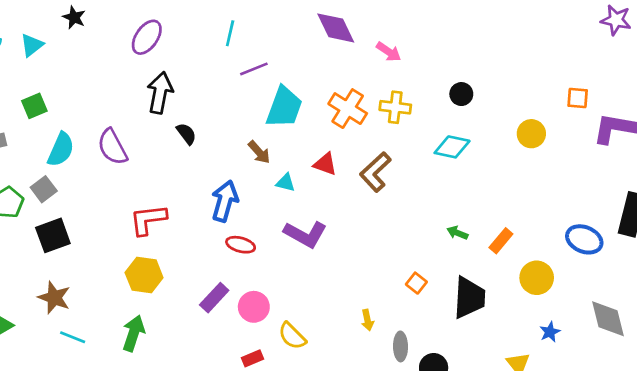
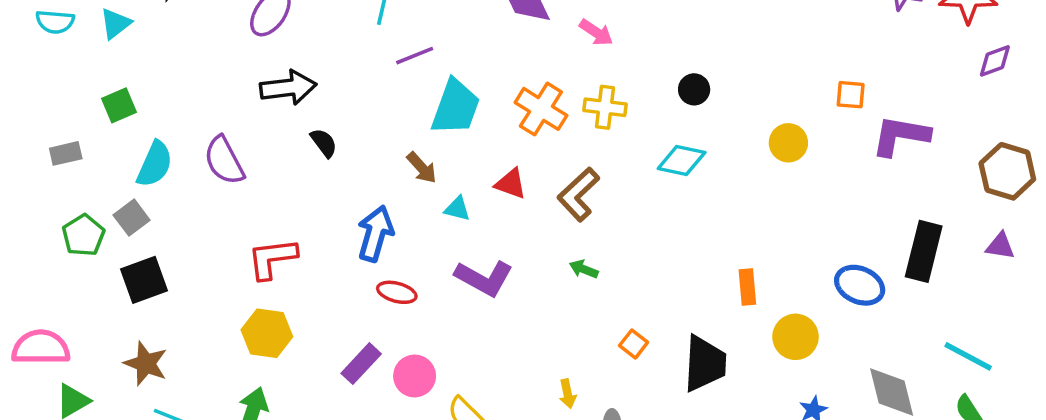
black arrow: (160, 93) -> (288, 88), turned 72
green arrow: (457, 233) -> (584, 269), moved
orange rectangle: (501, 241) -> (747, 287), turned -45

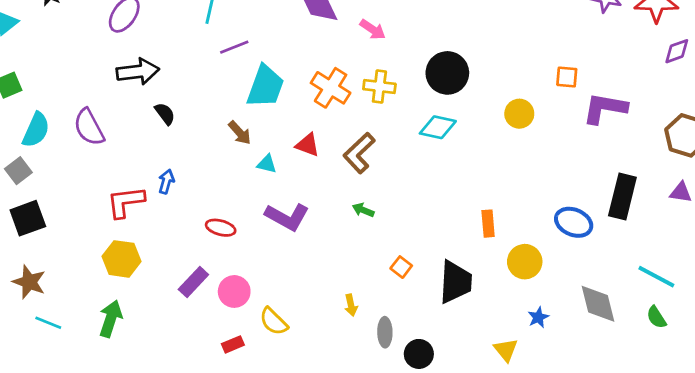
black circle: (694, 89) -> (447, 73), size x1.8
blue arrow: (375, 234) -> (166, 182), moved, size x0.6

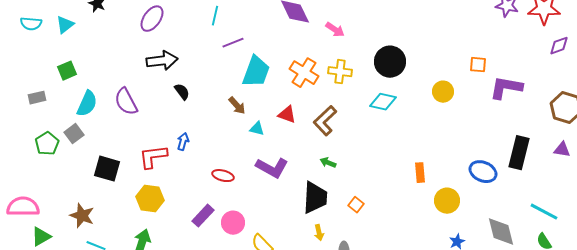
black square: (28, 218) -> (107, 169), moved, turned 36
black trapezoid: (455, 282) -> (315, 198), moved

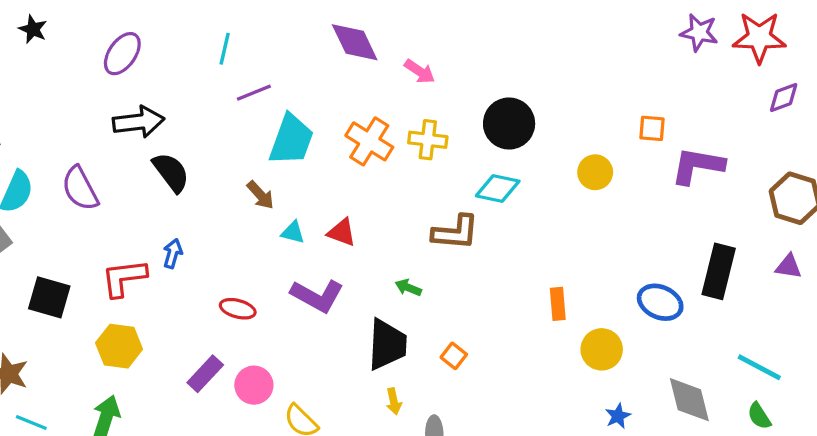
black semicircle: (182, 92) -> (171, 172), size x1.5
red triangle: (287, 115) -> (342, 232), moved
brown L-shape: (325, 121) -> (455, 232), moved, turned -132

